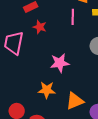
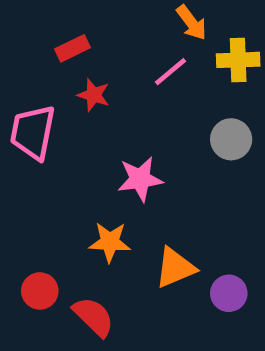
pink line: (73, 17) -> (170, 72), turned 49

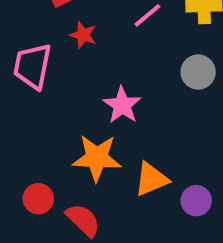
pink star: (140, 179) -> (122, 105), turned -30
orange star: (110, 242) -> (97, 158), size x1.4

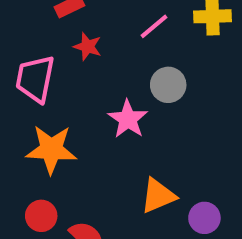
gray circle: (198, 72) -> (168, 85), moved
orange star: (97, 158) -> (51, 149), moved

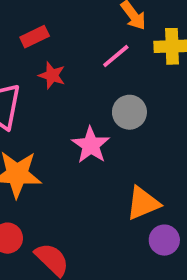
orange triangle: (158, 196) -> (143, 203), moved

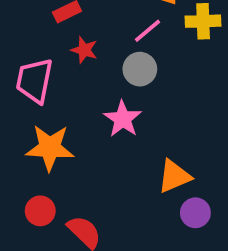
gray circle: (129, 112) -> (140, 69), moved

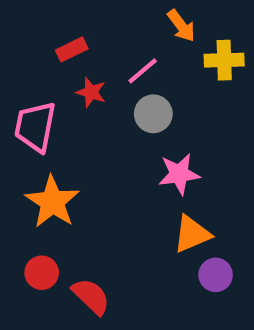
pink line: (148, 31) -> (143, 71), moved
pink star: (123, 119) -> (179, 174), moved, turned 30
orange star: (50, 148) -> (52, 202), turned 30

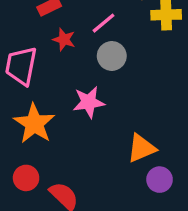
pink star: (179, 174) -> (89, 102), moved

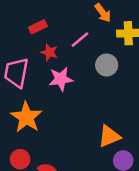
gray circle: (112, 56) -> (107, 65), moved
pink star: (89, 102) -> (61, 79), moved

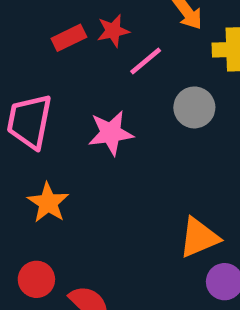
red star: (49, 52) -> (113, 31), moved, turned -30
orange star: (26, 117) -> (48, 203), size x0.7

